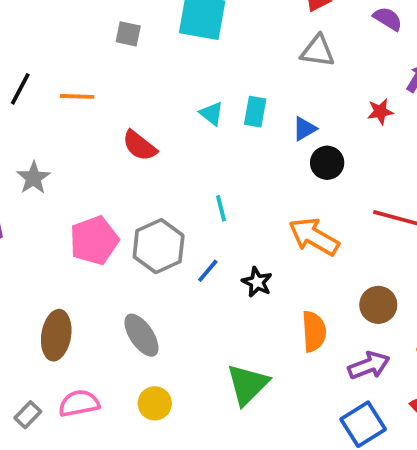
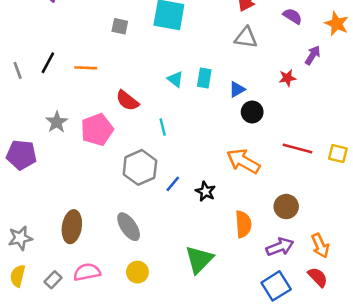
cyan line: (221, 208) -> (163, 127), moved
pink pentagon: (94, 240) -> (97, 130), moved

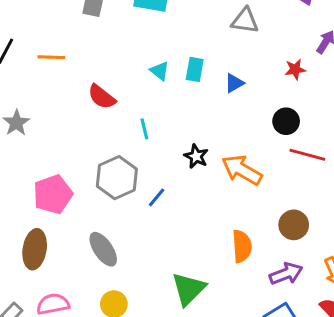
black circle: (252, 112) -> (286, 121), moved
pink pentagon: (97, 130) -> (53, 194), moved
black star: (205, 191) -> (196, 156), moved

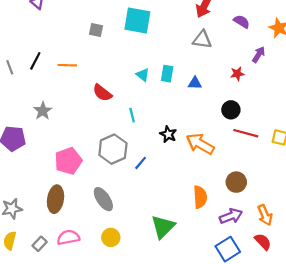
blue triangle: (234, 83) -> (195, 83), turned 32

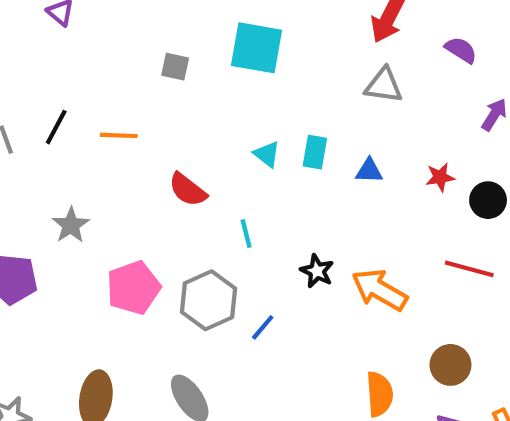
red star: (237, 74) -> (440, 177), moved
black circle: (231, 110) -> (488, 200), moved
pink pentagon: (68, 161) -> (133, 288), moved

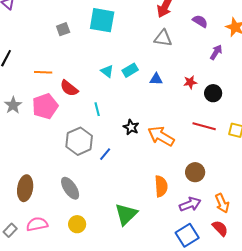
gray square: (175, 67) -> (63, 29), turned -32
orange line: (119, 135) -> (43, 72), moved
cyan rectangle: (315, 152) -> (130, 70), turned 49
pink pentagon: (133, 288) -> (45, 106), moved

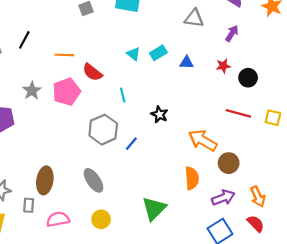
purple arrow: (216, 52) -> (232, 33), moved
orange arrow: (161, 136) -> (203, 140), moved
gray rectangle: (10, 230) -> (29, 205), moved, turned -40

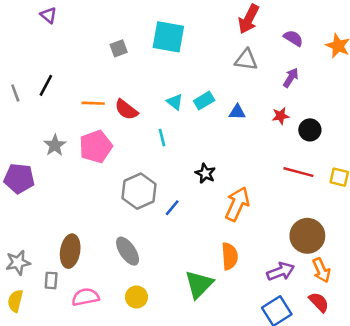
red semicircle: (92, 72) -> (126, 110), moved
cyan line: (123, 95) -> (162, 138), moved
orange arrow: (203, 140) -> (237, 204), moved, turned 84
brown circle: (229, 163) -> (307, 236), moved, size x1.4
orange semicircle: (192, 178) -> (230, 256), moved

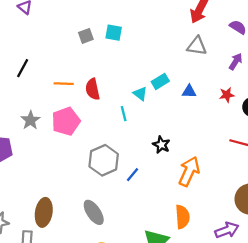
cyan square: (168, 37) -> (114, 33), moved, size x0.6
cyan triangle: (175, 102) -> (140, 94), moved
red semicircle: (126, 110) -> (93, 89), turned 40

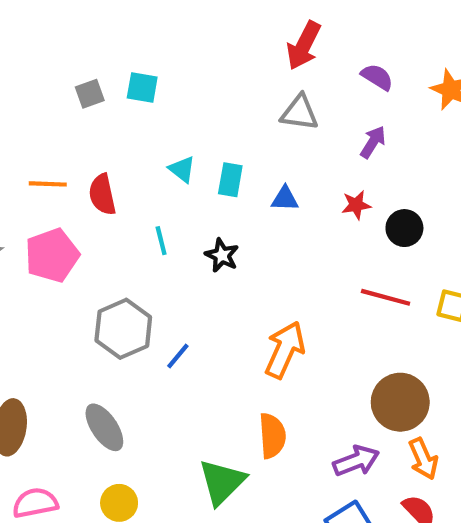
cyan rectangle: (160, 81) -> (230, 180), turned -49
cyan triangle: (140, 94) -> (182, 169), moved
black star: (161, 145) -> (222, 255), moved

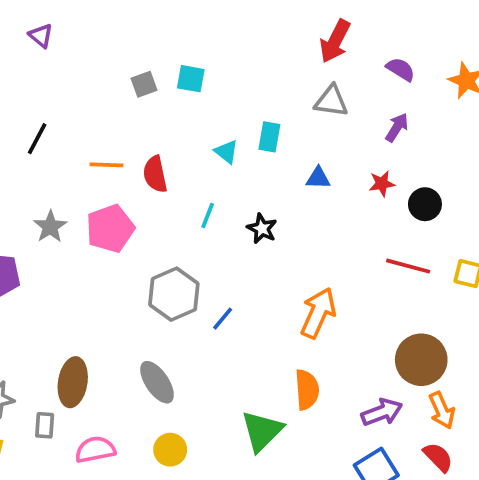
cyan rectangle: (230, 180) -> (269, 137), moved
cyan line: (161, 241) -> (208, 215), turned 35

